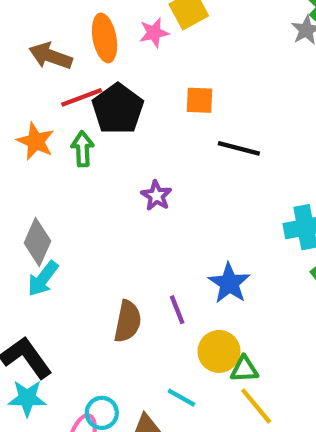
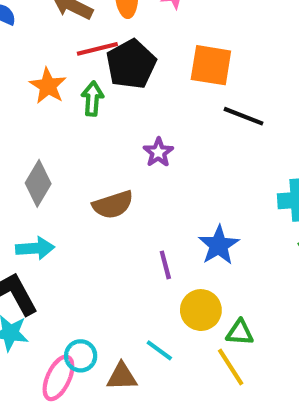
orange square: (199, 100) -> (211, 65), size x1.5
cyan arrow: (43, 279) -> (35, 248), moved, turned -138
brown semicircle: (128, 321) -> (113, 205), moved, turned 54
green triangle: (244, 369) -> (240, 332), moved

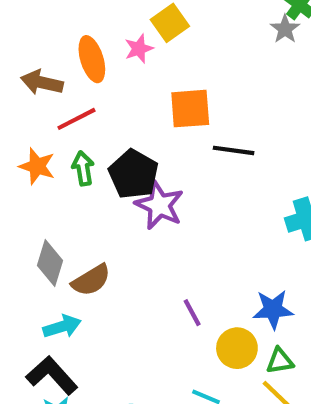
black pentagon: (131, 64) -> (134, 174), moved
purple star: (158, 152) -> (159, 205), size x1.6
brown semicircle: (113, 205) -> (91, 280), moved
blue star: (219, 245) -> (273, 309), moved, turned -30

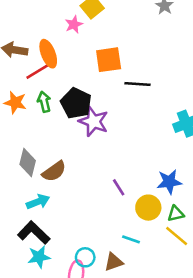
orange ellipse: (92, 59) -> (48, 54), moved

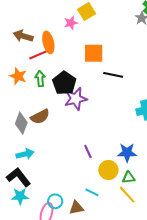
purple star: (93, 121) -> (76, 99), turned 30
brown semicircle: (54, 171) -> (40, 117), moved

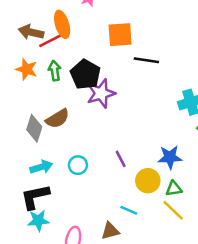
brown arrow: (23, 36) -> (31, 32), moved
black L-shape: (19, 177) -> (35, 197), turned -60
cyan circle: (55, 201) -> (78, 165), moved

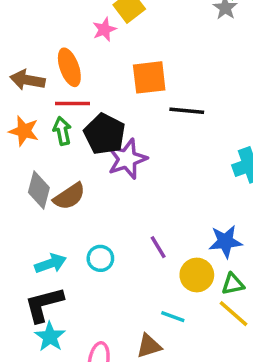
red line: (51, 41) -> (72, 103), moved, turned 30
gray diamond: (34, 128) -> (39, 190), moved
cyan star: (38, 220) -> (50, 337), turned -30

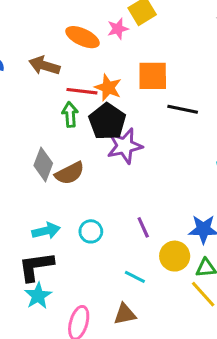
orange ellipse: (69, 67) -> (82, 37), moved, turned -52
orange star: (24, 131) -> (108, 88), moved
cyan line: (173, 317) -> (135, 277), moved

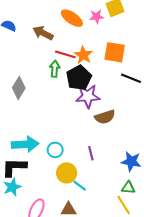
gray diamond: (43, 164) -> (19, 88), moved
brown semicircle: (70, 173) -> (105, 117), moved
cyan arrow: (46, 231) -> (25, 144), size x1.4
yellow circle: (175, 256) -> (67, 173), moved

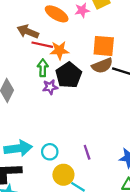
red line: (65, 54) -> (42, 45), moved
orange star: (83, 55) -> (59, 50), moved, turned -30
purple star: (88, 96) -> (50, 87), moved, size x0.6
brown semicircle: (105, 117) -> (102, 66), moved

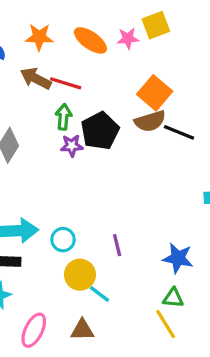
brown arrow: (28, 32) -> (36, 78), moved
orange square: (104, 46) -> (155, 93), turned 30
orange star: (59, 50) -> (39, 37), moved

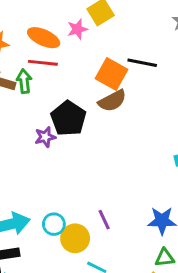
red line: (66, 83) -> (43, 63), moved
green arrow: (63, 117) -> (24, 81), moved
black line: (179, 132) -> (142, 63), moved
yellow circle: (80, 275) -> (75, 238), moved

